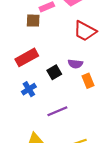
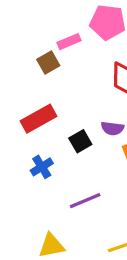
brown square: (33, 21) -> (48, 62), turned -32

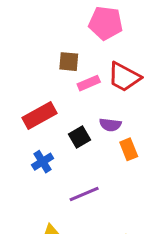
pink rectangle: (69, 42) -> (89, 83), moved
brown square: (48, 62) -> (69, 62), moved, turned 35

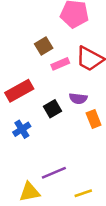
brown square: (69, 62) -> (44, 46), turned -36
purple line: (84, 194) -> (54, 173), moved

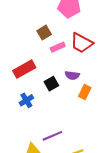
orange rectangle: (94, 119) -> (85, 92), turned 48

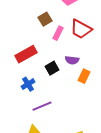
pink rectangle: (58, 47) -> (58, 33), turned -40
purple line: (52, 136) -> (42, 106), moved

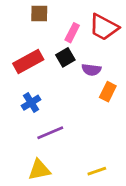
brown square: (45, 19) -> (39, 14), moved, turned 32
black square: (52, 68) -> (65, 57), moved

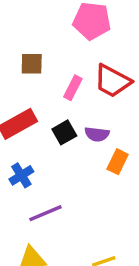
black square: (65, 57) -> (64, 132), moved

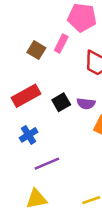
brown square: (32, 64) -> (36, 50), turned 30
pink rectangle: (73, 88) -> (61, 44), moved

